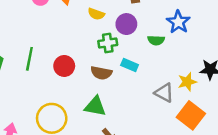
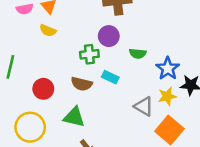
yellow semicircle: (96, 14) -> (48, 30), moved
blue star: (178, 22) -> (168, 68), moved
red circle: (64, 66) -> (43, 89), moved

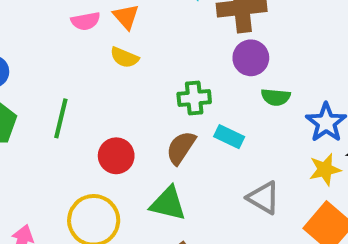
purple circle: (109, 36) -> (251, 58), moved
brown semicircle: (82, 84) -> (181, 148), turned 110
gray triangle: (144, 106) -> (263, 198), moved

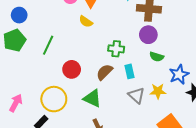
cyan rectangle: (229, 137) -> (130, 71), turned 40
yellow star: (325, 169) -> (158, 91), moved
gray triangle: (263, 198) -> (136, 95), moved

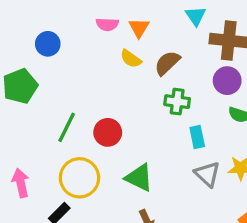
blue circle: (19, 15) -> (48, 44), moved
green line: (48, 45) -> (67, 127), moved
brown semicircle: (104, 72) -> (167, 63), moved
pink arrow: (16, 103) -> (21, 183), turned -42

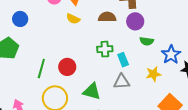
brown semicircle: (167, 63) -> (107, 17), moved, turned 54
green cross: (177, 102) -> (105, 49), moved
gray triangle: (207, 174) -> (122, 82), moved, turned -36

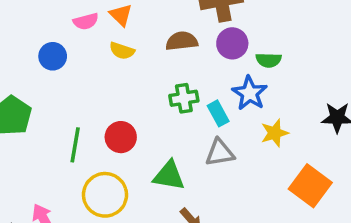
blue circle: (20, 19) -> (53, 56), moved
green semicircle: (147, 41) -> (269, 60), moved
blue star: (171, 55) -> (250, 93), moved

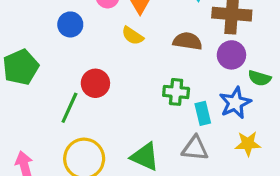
red circle: (121, 137) -> (95, 83), moved

